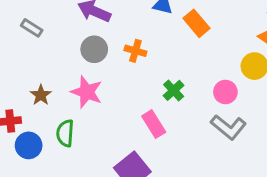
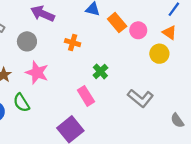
gray circle: (94, 49) -> (27, 41), moved
pink circle: (225, 92) -> (138, 30), moved
green semicircle: (65, 133) -> (21, 103), turned -36

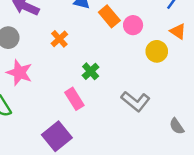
orange triangle: (169, 33) -> (178, 31), moved
orange cross: (73, 43) -> (59, 39), turned 32

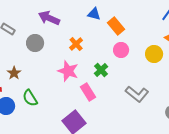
pink circle: (133, 25) -> (121, 50), moved
pink star: (19, 73) -> (68, 71), moved

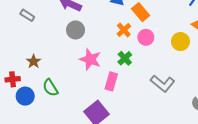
gray circle: (35, 43) -> (76, 30), moved
orange cross: (76, 44) -> (124, 30), moved
pink rectangle: (88, 92) -> (111, 81), turned 48

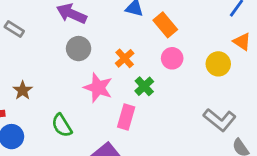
orange cross: (124, 30) -> (125, 58), moved
gray L-shape: (163, 83) -> (220, 120), moved
green semicircle: (50, 88) -> (62, 125), moved

